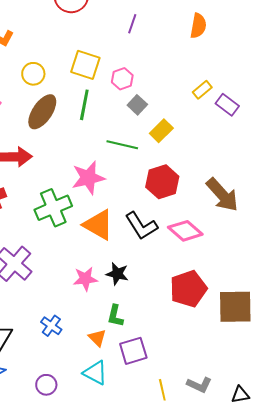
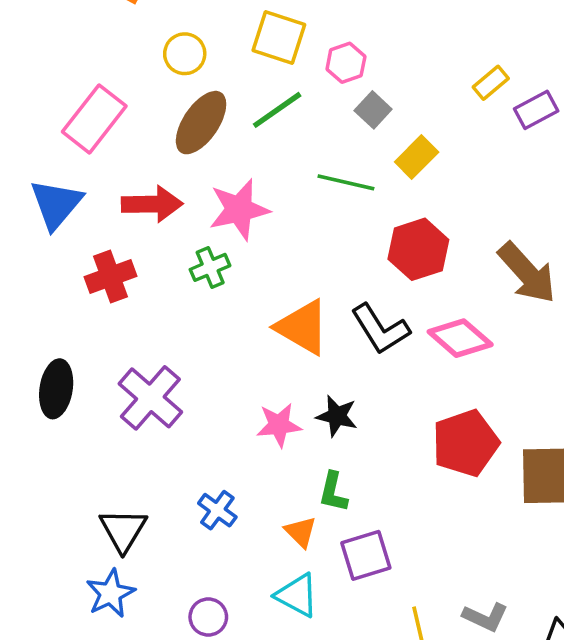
green line: (84, 105) -> (277, 110), turned 44
purple rectangle: (227, 105) -> (536, 110), turned -65
pink star: (88, 178) -> (239, 210), moved
green cross: (53, 208) -> (210, 267), moved, size x0.6

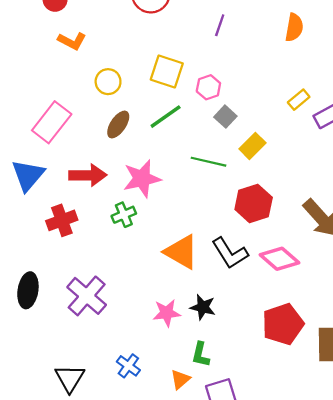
brown ellipse: (201, 123) -> (118, 124), size x0.7
orange triangle: (301, 532) -> (180, 379), turned 35

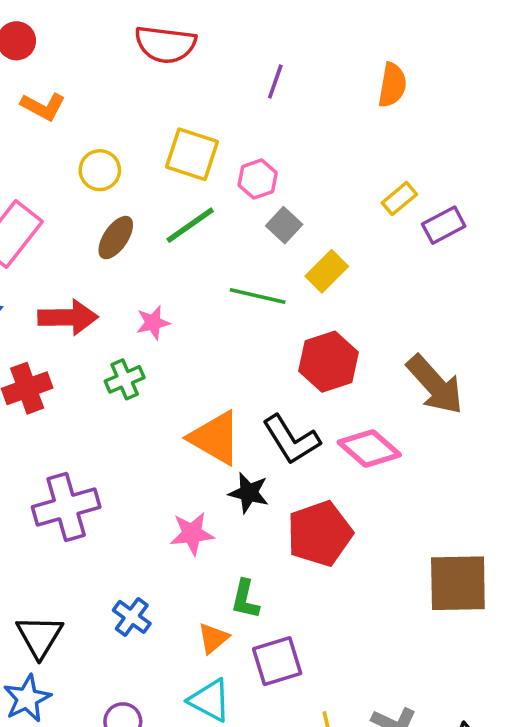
pink star: (142, 179) -> (153, 323), size x0.6
purple cross: (87, 296) -> (66, 507), turned 33
black star: (203, 307) -> (249, 493), moved
red pentagon: (283, 324) -> (320, 534), moved

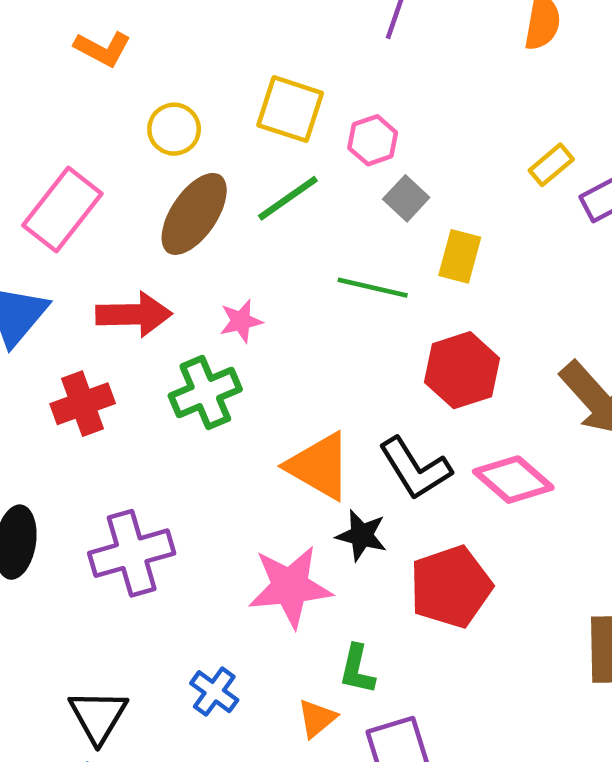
brown ellipse: (116, 238) -> (194, 214), size x1.5
yellow rectangle: (327, 271) -> (460, 256), turned -30
green cross: (125, 379) -> (205, 393), size x1.4
pink star: (192, 534) -> (290, 587), size x1.5

